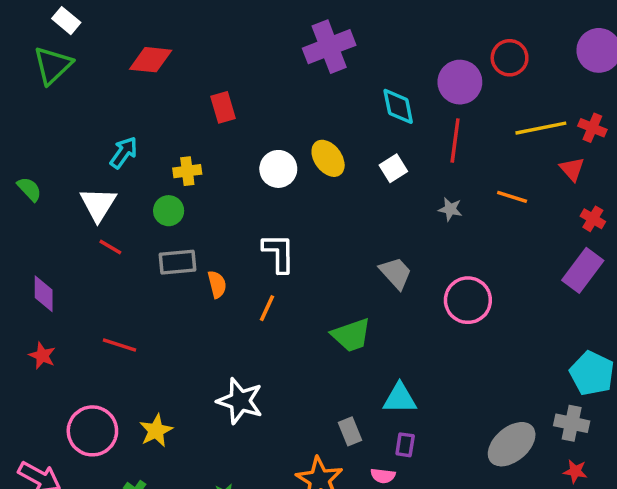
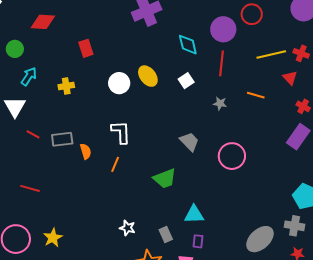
green circle: (169, 211) -> (15, 49), moved
red line: (110, 247) -> (33, 134), moved
white star: (240, 401) -> (127, 228), moved, size x0.6

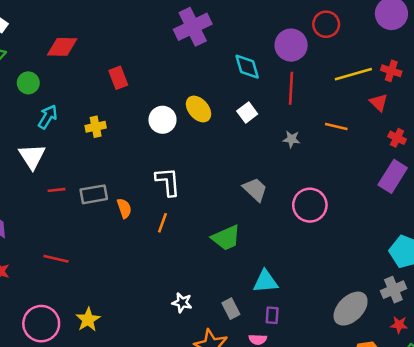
red line: (33, 134) -> (57, 190), turned -32
gray cross: (295, 226) -> (393, 290), turned -30

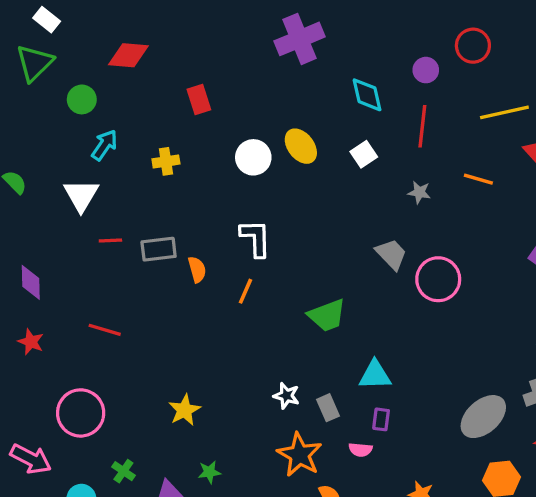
purple circle: (291, 45) -> (426, 70), size x0.6
gray trapezoid: (255, 189) -> (391, 254), moved
white star: (182, 303) -> (286, 396), moved
yellow star: (88, 320) -> (184, 410), moved

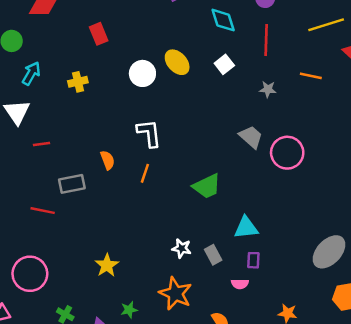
gray rectangle: (159, 249) -> (72, 184), moved
orange star: (300, 455) -> (175, 294), moved

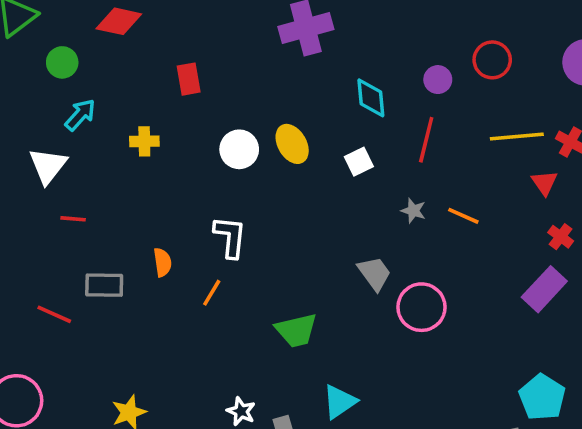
orange line: (311, 76) -> (463, 216), moved
cyan triangle: (246, 228) -> (339, 402), turned -40

